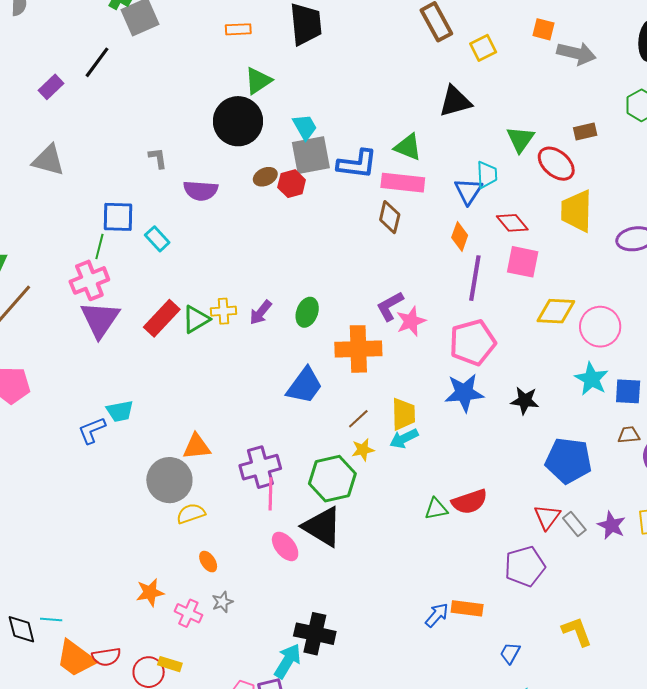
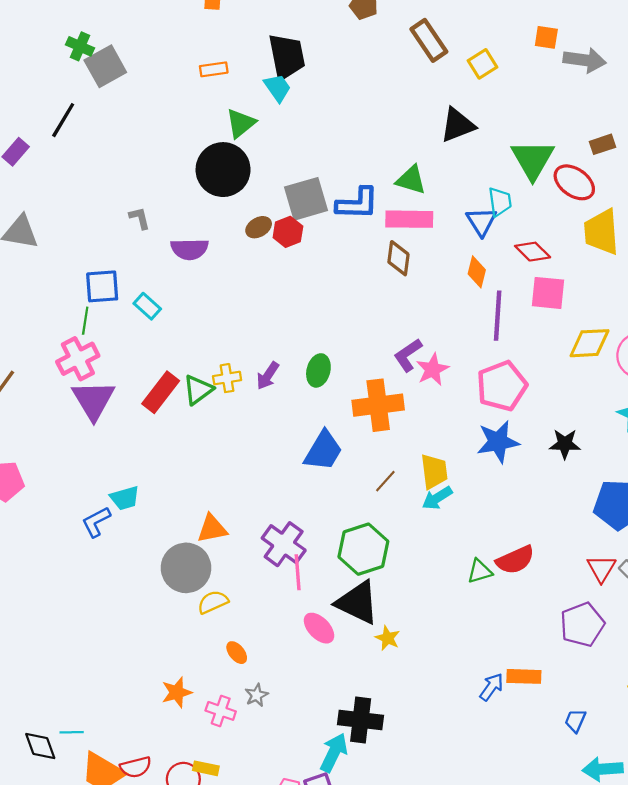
cyan trapezoid: (305, 127) -> (277, 88), moved
green triangle: (520, 139) -> (533, 159), size x1.4
yellow star: (363, 450) -> (388, 638), moved, turned -30
purple cross: (260, 467) -> (284, 544), turned -33

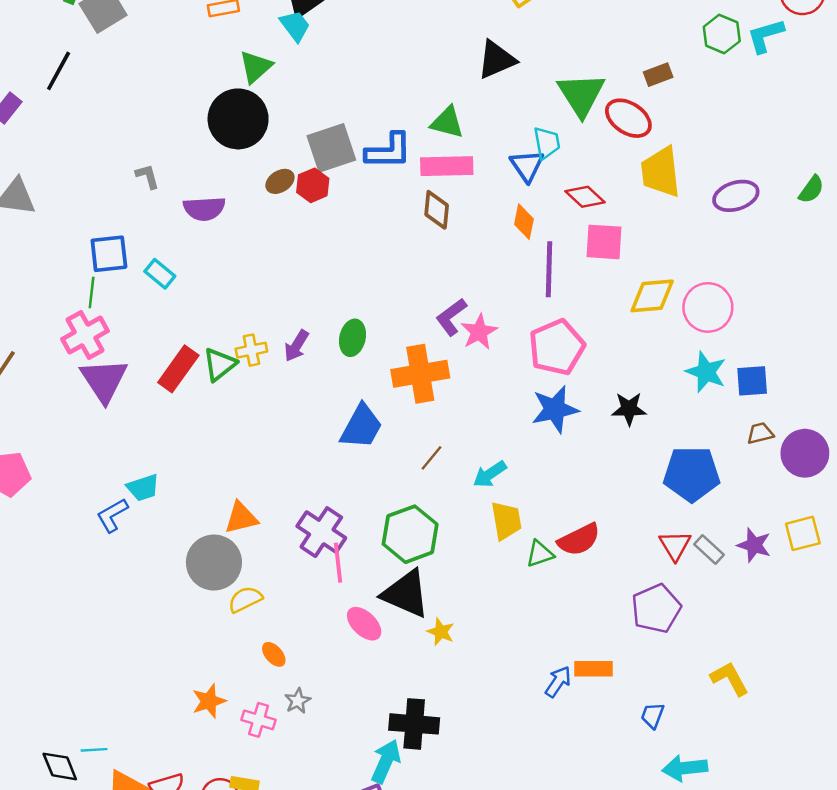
yellow trapezoid: (434, 471) -> (506, 521), moved

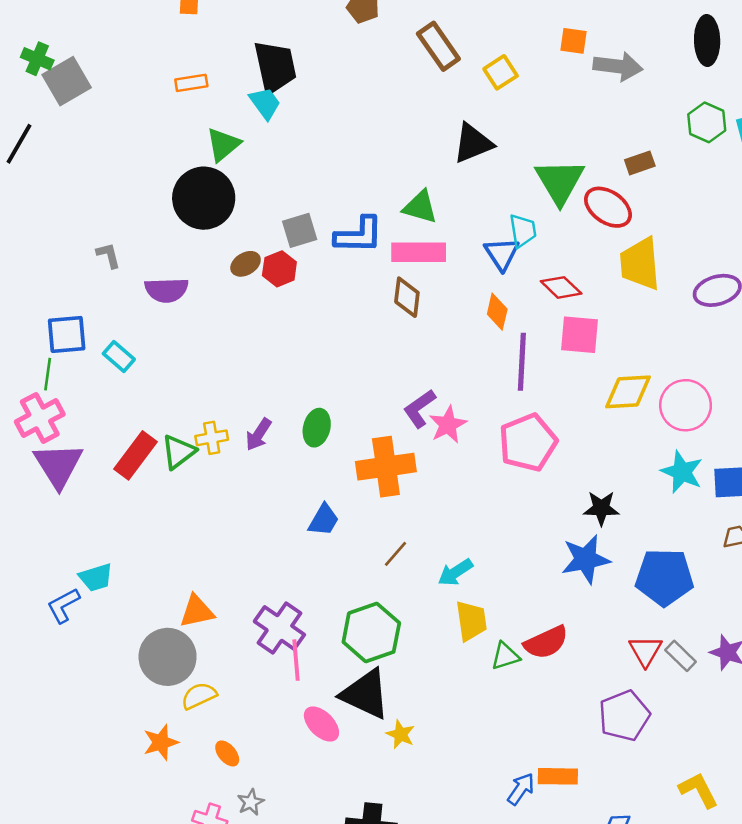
gray square: (331, 148) -> (300, 230), size x0.7
blue star: (555, 409) -> (586, 559), moved
blue trapezoid: (361, 427) -> (324, 520), size x0.7
orange star: (209, 701) -> (161, 742), moved

